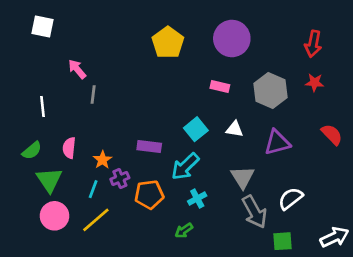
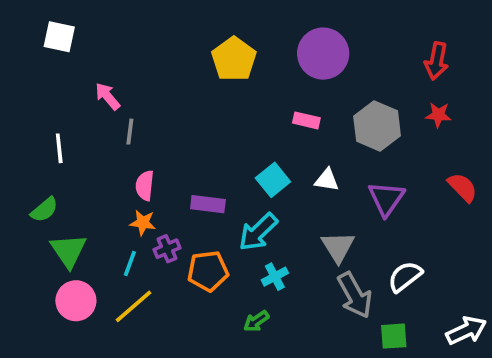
purple triangle: (277, 142) -> (386, 199), turned -40
pink semicircle: (69, 148) -> (145, 186), moved
orange star: (103, 160) -> (143, 223), turned -30

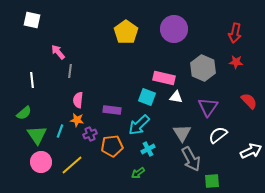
pink rectangle: (306, 120) -> (164, 78), moved, size x1.5
cyan square: (273, 180) -> (147, 97), turned -30
cyan line: (130, 264) -> (60, 131), moved
white semicircle: (405, 277) -> (218, 135), moved
white arrow: (466, 330) -> (251, 151), moved

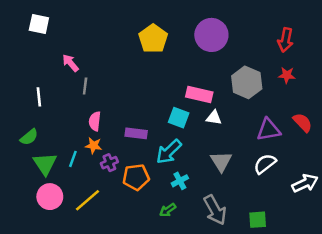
purple triangle: (208, 107) -> (269, 130), moved, turned 45
gray arrow: (191, 159) -> (215, 210), moved

